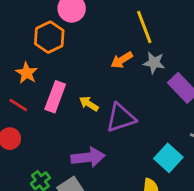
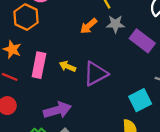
purple arrow: (88, 157) -> (57, 110), moved
cyan square: (168, 158) -> (140, 100), turned 30

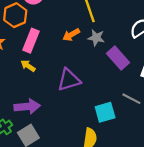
pink rectangle: (39, 65) -> (31, 41), moved
yellow arrow: (67, 66) -> (28, 66), moved

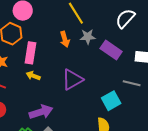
orange arrow: (71, 35) -> (65, 39), turned -63

